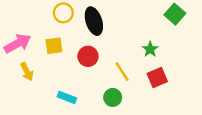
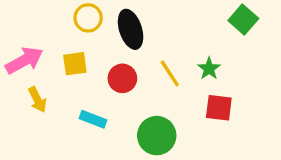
yellow line: (122, 72) -> (170, 73), moved
red square: (157, 77) -> (219, 108), turned 30
cyan rectangle: (67, 97) -> (93, 119), moved
green circle: (113, 97) -> (157, 136), size x1.5

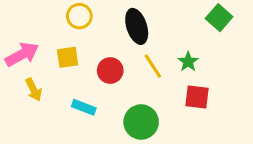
black ellipse: (131, 29) -> (137, 26), moved

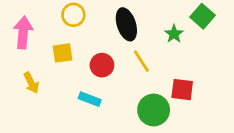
pink arrow: (22, 54) -> (23, 33), moved, turned -56
green star: (188, 62) -> (174, 34), moved
cyan rectangle: (84, 107) -> (90, 99), moved
green circle: (141, 122) -> (154, 110), moved

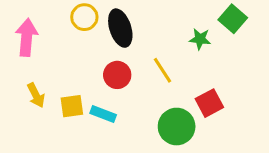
black ellipse: (126, 24) -> (120, 28), moved
green star: (174, 34) -> (200, 39), turned -30
yellow square: (63, 53) -> (72, 106), moved
red square: (182, 90) -> (209, 103), turned -35

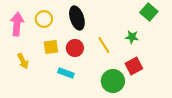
yellow circle: (84, 17) -> (44, 19), moved
green star: (200, 39) -> (132, 37), moved
yellow square: (72, 106) -> (51, 47), moved

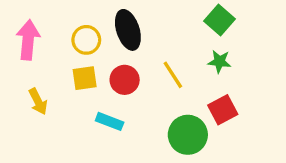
green square: (149, 12) -> (219, 20), moved
yellow circle: (44, 19) -> (86, 40), moved

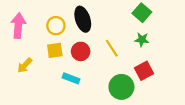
yellow arrow: (38, 101) -> (25, 65), turned 70

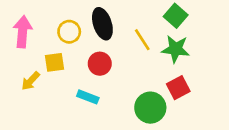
green star: (142, 40) -> (176, 49), size x1.5
yellow line: (112, 48) -> (142, 40), moved
yellow square: (55, 50) -> (55, 62), moved

